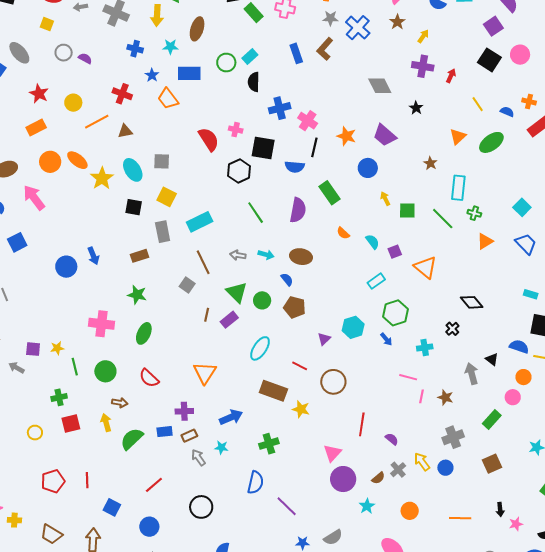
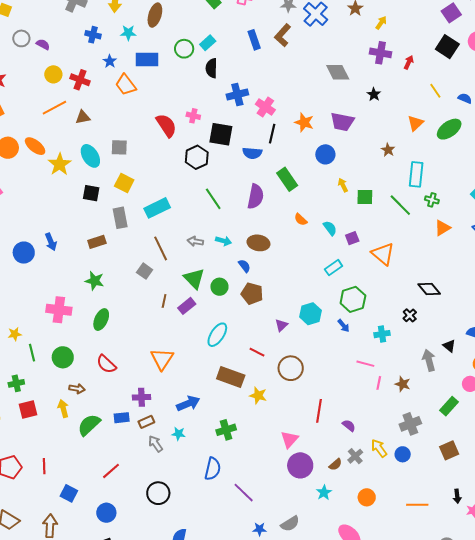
yellow circle: (73, 103) -> (53, 74), moved
purple trapezoid: (385, 135) -> (342, 122), turned -30

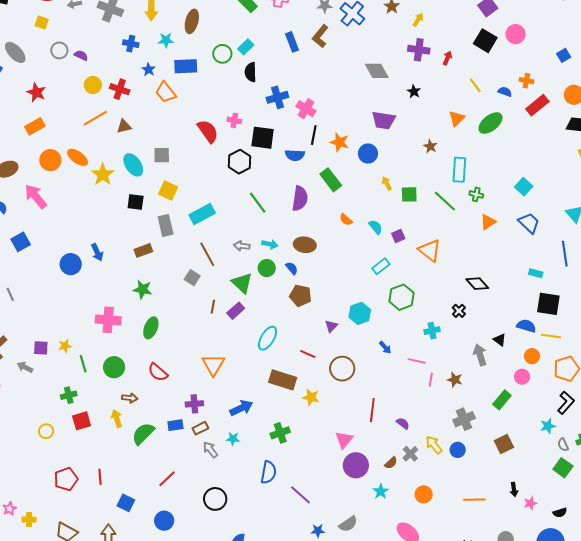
orange star: (304, 122) -> (339, 142), moved
green circle: (219, 287) -> (267, 268), moved
blue arrow: (344, 326) -> (385, 348), moved

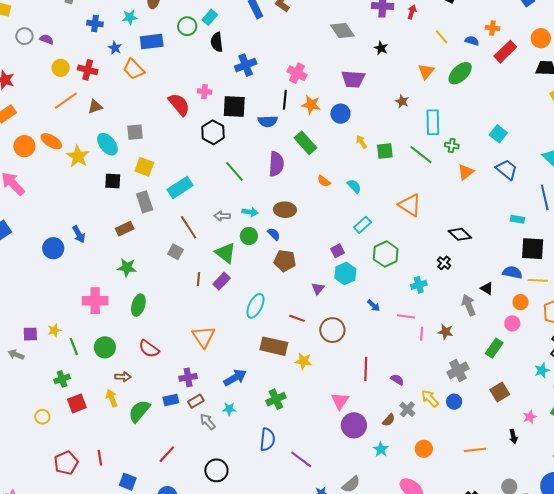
pink cross: (306, 109) -> (297, 73), moved
purple square: (398, 236) -> (337, 251), moved
pink star: (530, 503) -> (530, 417), moved

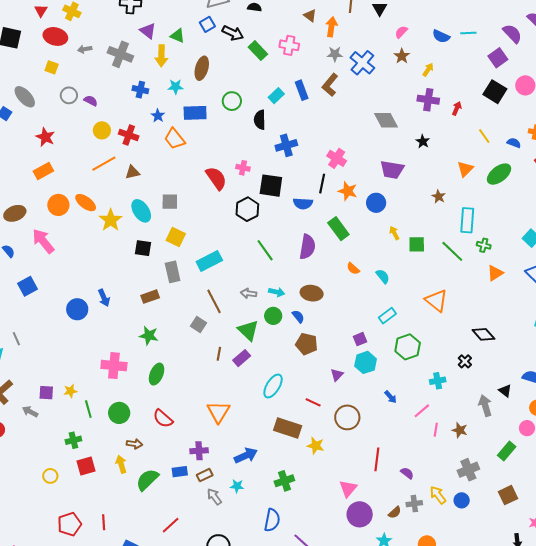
cyan rectangle: (210, 17) -> (276, 96), moved
pink line: (406, 316) -> (422, 411), turned -54
gray cross: (407, 409) -> (414, 504), turned 35

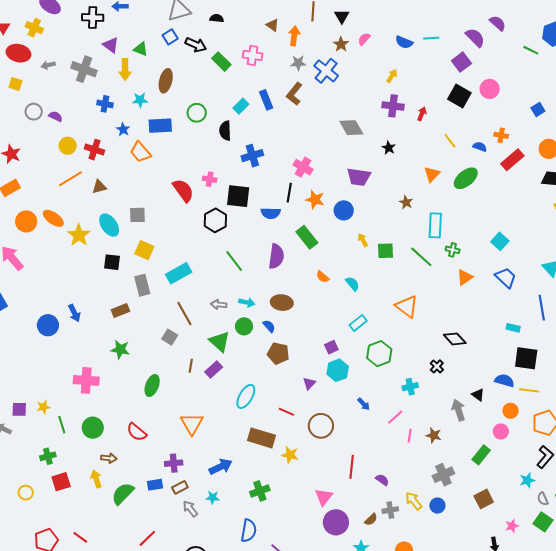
brown star: (402, 56) -> (341, 44), moved
green ellipse: (157, 374) -> (152, 386), moved
red line: (104, 522) -> (80, 537), turned -49

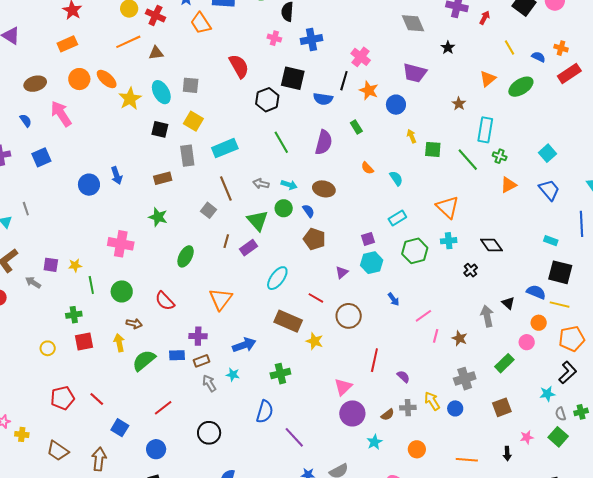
pink cross: (210, 179) -> (274, 38), moved
green rectangle: (307, 237) -> (356, 127), size x0.6
cyan cross: (410, 387) -> (449, 241), moved

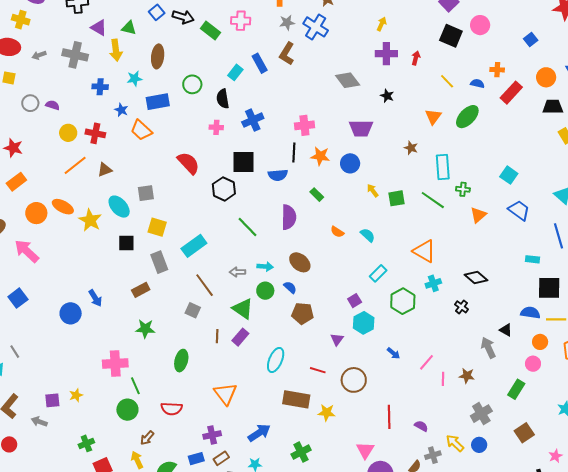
pink cross: (361, 57) -> (304, 125), turned -30
brown ellipse: (324, 189) -> (300, 262), turned 40
green line: (91, 285) -> (135, 386), moved
red semicircle: (165, 301) -> (172, 409), turned -30
brown arrow: (134, 324) -> (147, 438), turned 133

